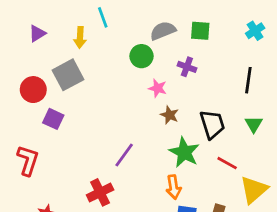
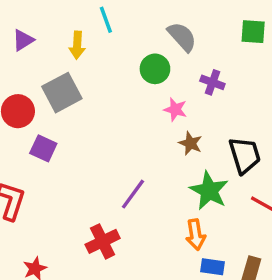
gray semicircle: (163, 31) -> (182, 37), turned 70
green square: (200, 31) -> (253, 32), moved

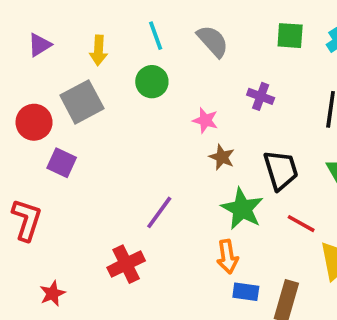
cyan line: (106, 20) -> (156, 36), moved
green circle: (155, 69) -> (152, 82), moved
purple cross: (212, 82) -> (261, 96), moved

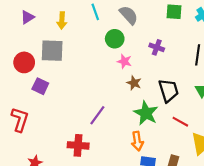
green circle: (152, 82) -> (115, 39), moved
gray square: (82, 102) -> (52, 51), turned 30
red cross: (126, 264) -> (78, 145), turned 30

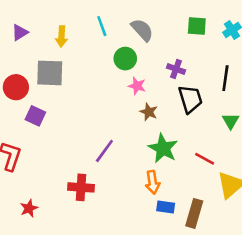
black trapezoid: (169, 90) -> (190, 99), moved

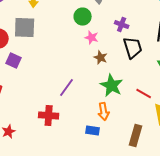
blue rectangle: (166, 207) -> (93, 130), moved

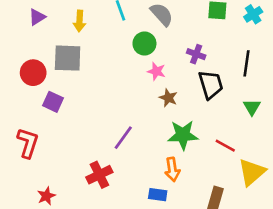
green star: (112, 86) -> (183, 135), turned -30
red cross: (49, 116) -> (99, 175), turned -30

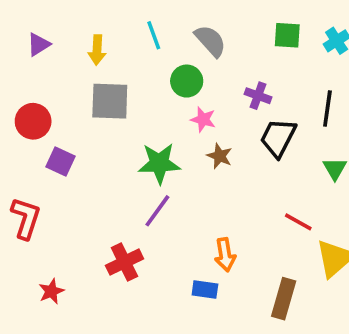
gray square: (68, 58) -> (110, 101), moved
black trapezoid: (211, 85) -> (278, 138), turned -136
green star: (183, 135) -> (159, 163), moved

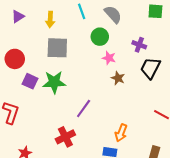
green star: (159, 163) -> (54, 82), moved
orange arrow: (225, 255) -> (121, 133), turned 30

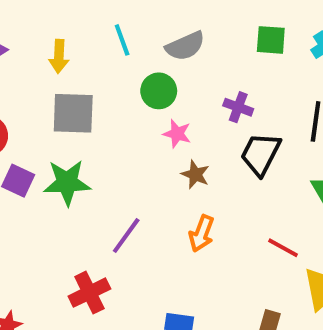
gray semicircle: (113, 14) -> (185, 46), turned 108
orange arrow: (121, 133) -> (202, 233), moved

